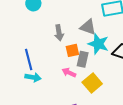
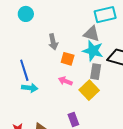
gray triangle: (88, 27) -> (92, 34), moved
orange square: (72, 50) -> (68, 59), turned 32
gray rectangle: (83, 59) -> (96, 72), moved

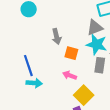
gray triangle: (92, 34) -> (95, 28), turned -36
yellow square: (89, 90) -> (84, 95), moved

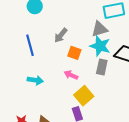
gray arrow: (57, 37) -> (61, 35), turned 49
blue line: (28, 66) -> (30, 45), moved

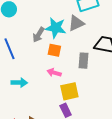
cyan star: (100, 46) -> (56, 28), moved
yellow square: (84, 96) -> (69, 91), turned 36

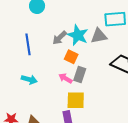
gray rectangle: (84, 61) -> (80, 74), moved

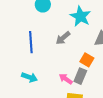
cyan star: (78, 35) -> (80, 16), moved
orange square: (71, 57) -> (87, 60), moved

